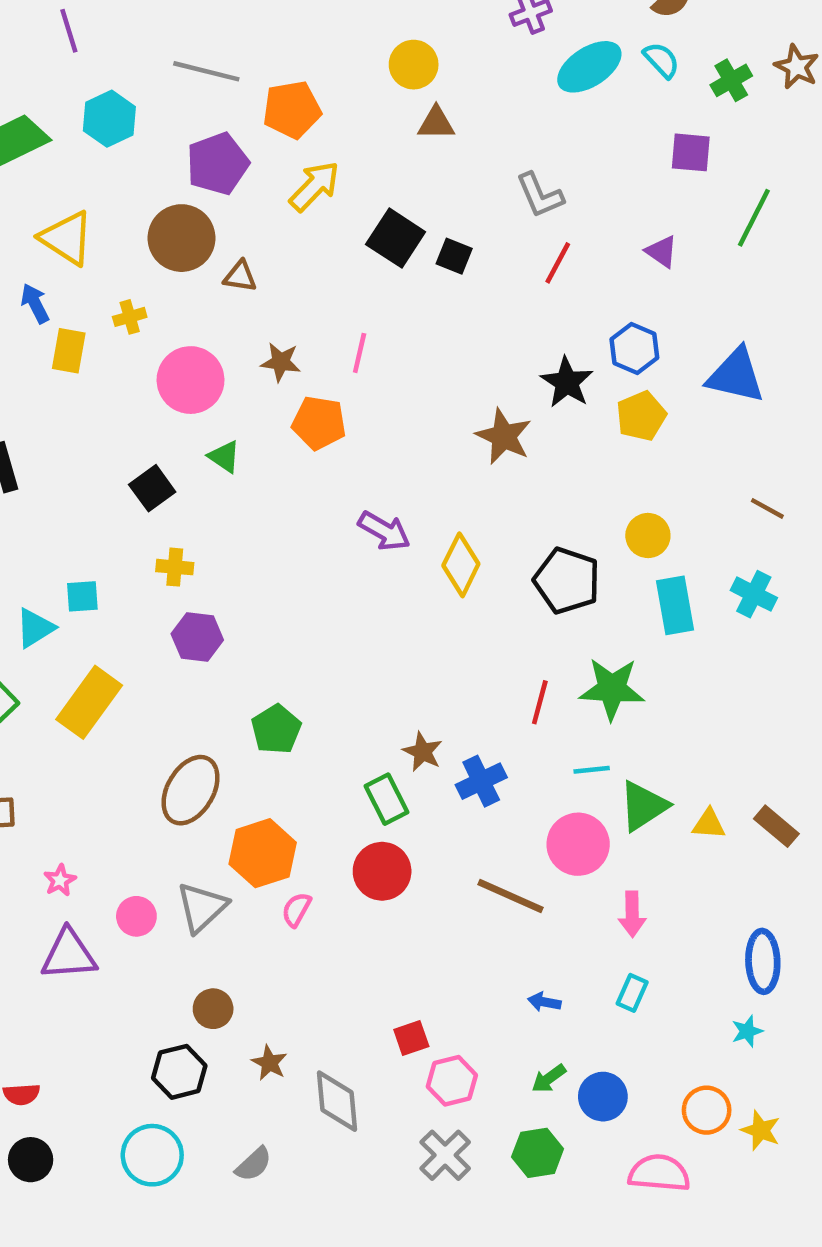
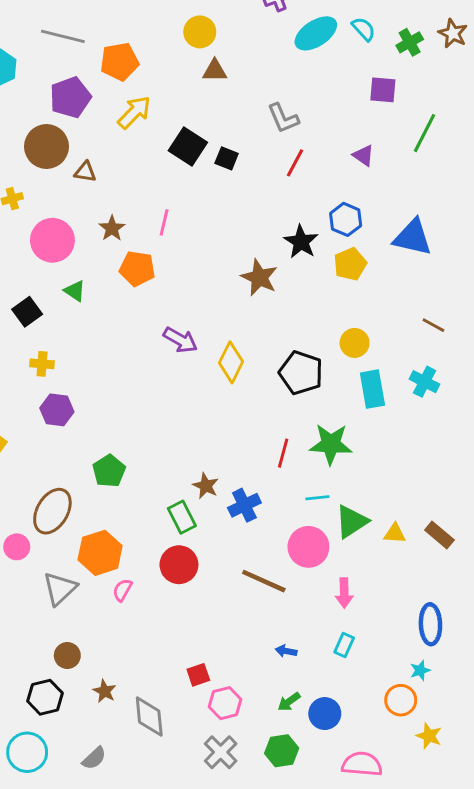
brown star: (281, 362) -> (112, 228), turned 30
pink circle: (136, 916) -> (17, 547), moved
orange circle: (707, 1110) -> (401, 700), moved

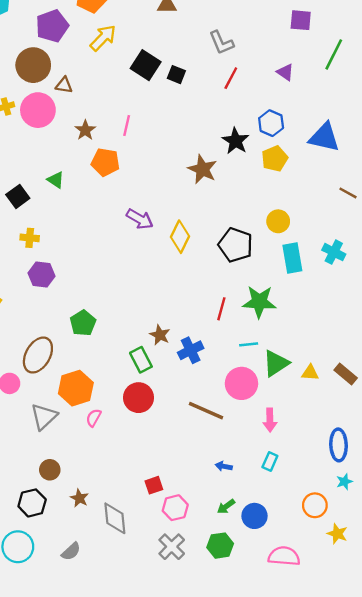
pink circle: (52, 240) -> (38, 110), moved
brown line: (433, 325) -> (348, 193), moved
cyan star: (420, 670) -> (344, 482), moved

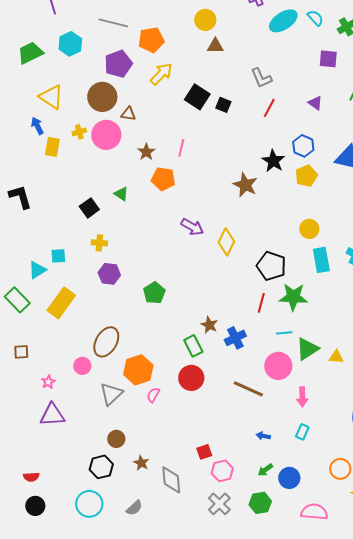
black pentagon: (236, 245) -> (271, 266), moved
green pentagon: (83, 323) -> (154, 293), moved

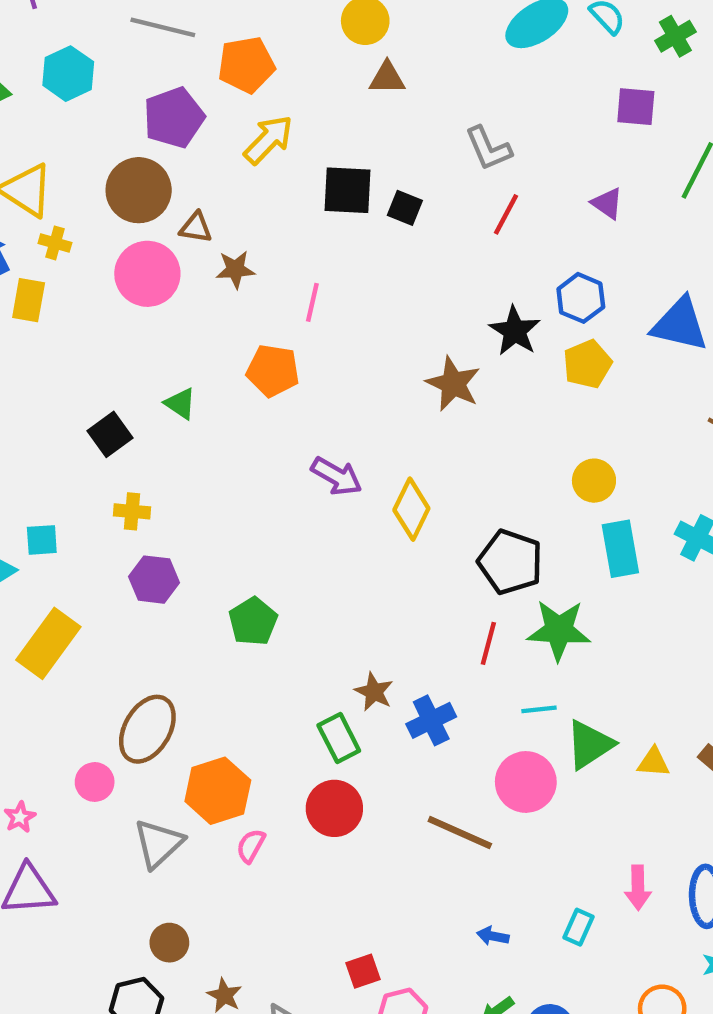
black square: (197, 97) -> (348, 190), turned -30
yellow cross: (79, 132) -> (55, 243), moved, turned 32
brown star: (146, 152) -> (235, 269), moved, turned 30
pink arrow: (302, 397) -> (638, 888), moved

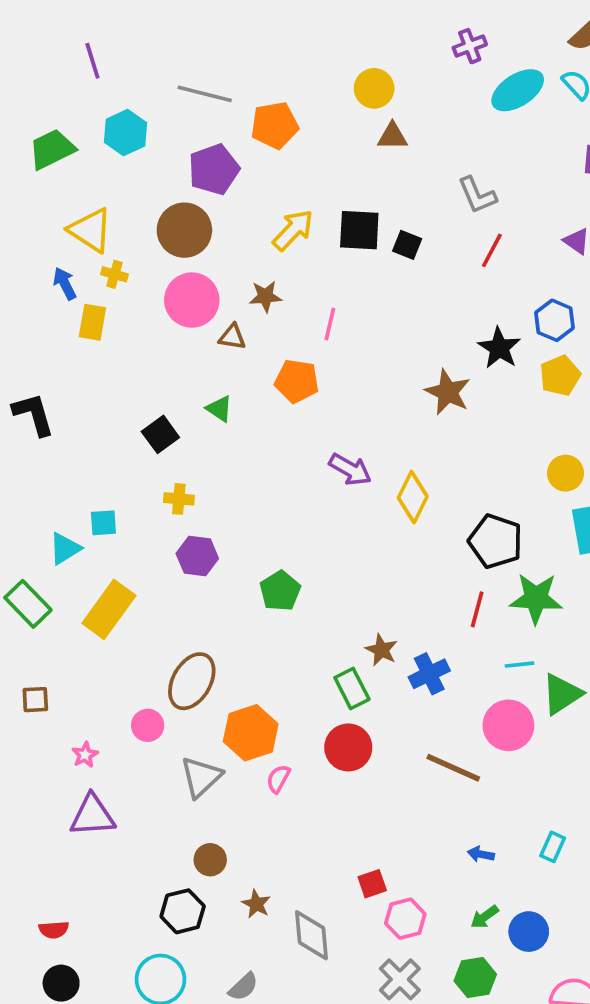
yellow arrow: (268, 140) -> (293, 230), moved
brown triangle: (196, 228) -> (232, 337), moved

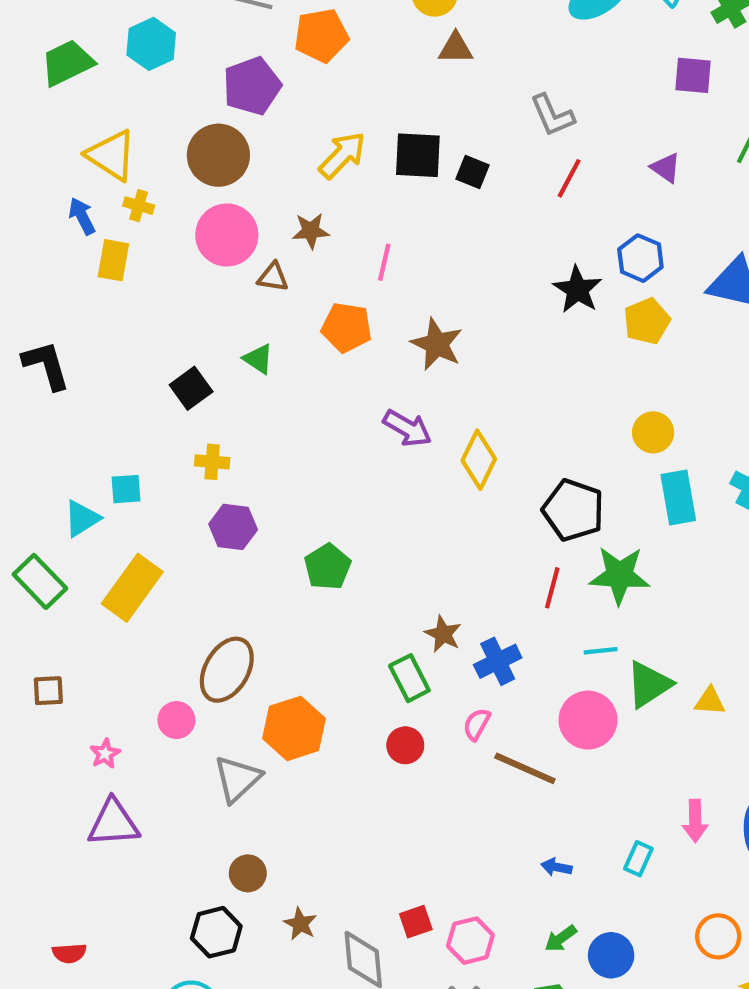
brown star: (448, 392) -> (437, 344), moved
red circle: (348, 747) -> (405, 745), size x0.7
pink semicircle: (278, 779) -> (477, 724), moved
red square: (372, 884) -> (416, 922), moved

